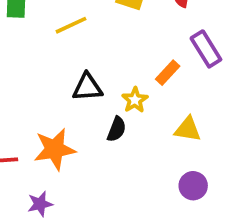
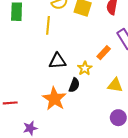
yellow line: (71, 25) -> (48, 25), turned -60
orange star: (55, 149) -> (54, 99), moved, turned -30

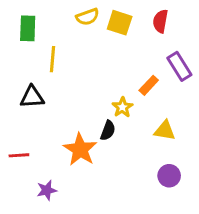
yellow line: (48, 25) -> (52, 59), moved
black triangle: (57, 61) -> (32, 97), moved

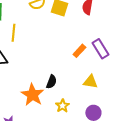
purple rectangle: (179, 66) -> (100, 49), moved
yellow star: (122, 107) -> (62, 106), moved

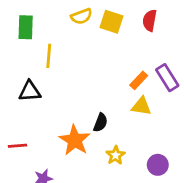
yellow triangle: (90, 82) -> (141, 106), moved

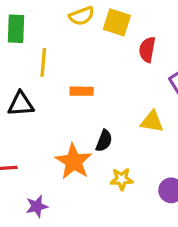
red semicircle: (150, 20) -> (147, 50), moved
orange rectangle: (139, 80) -> (82, 91), moved, turned 48
yellow star: (116, 155) -> (122, 179), turned 30

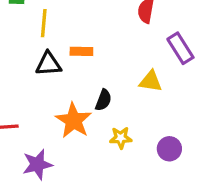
black triangle: (21, 104) -> (48, 64), moved
purple star: (37, 206) -> (37, 164), size x1.4

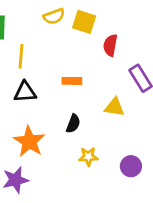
orange rectangle: (81, 51) -> (72, 81), moved
orange star: (74, 121) -> (29, 141), moved

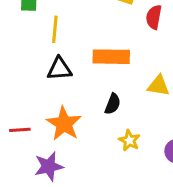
orange rectangle: (72, 81) -> (111, 57), size x1.6
yellow star: (88, 157) -> (129, 140), turned 30

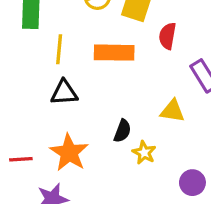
orange rectangle: (111, 57) -> (114, 53), moved
yellow star: (129, 140) -> (144, 153), moved

